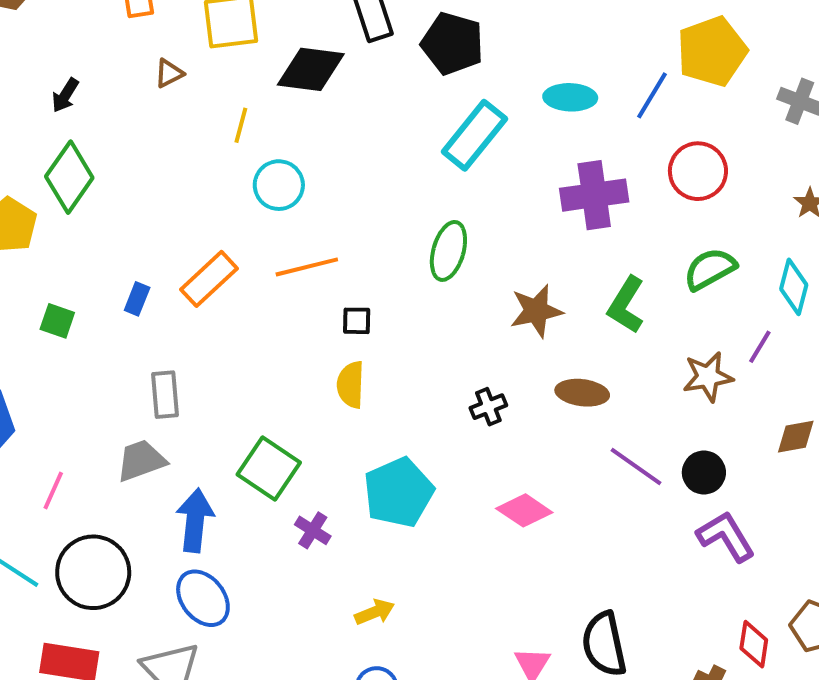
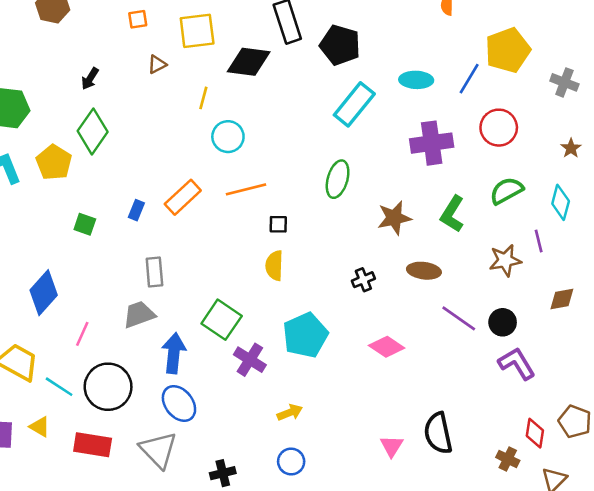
purple line: (760, 347) -> (539, 241), turned -45
purple cross: (313, 530) -> (250, 360), size x1.4

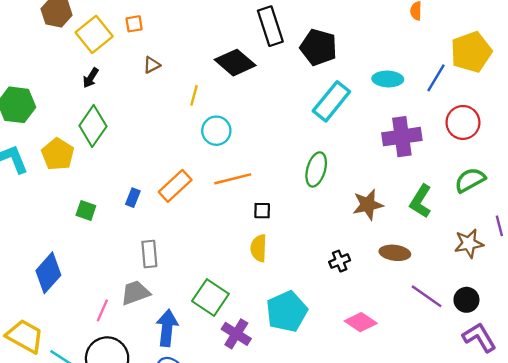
yellow square: (197, 31) -> (94, 34), moved, turned -32
black diamond: (249, 62) -> (235, 63), turned 33
pink line: (82, 334) -> (102, 310), moved

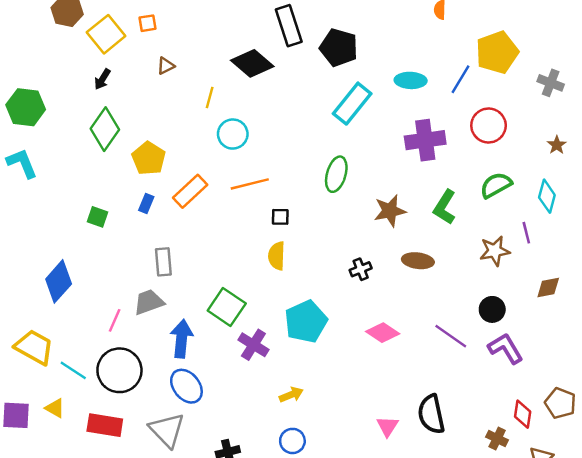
yellow pentagon: (58, 154) -> (149, 158), moved
purple line: (427, 296) -> (451, 336), moved

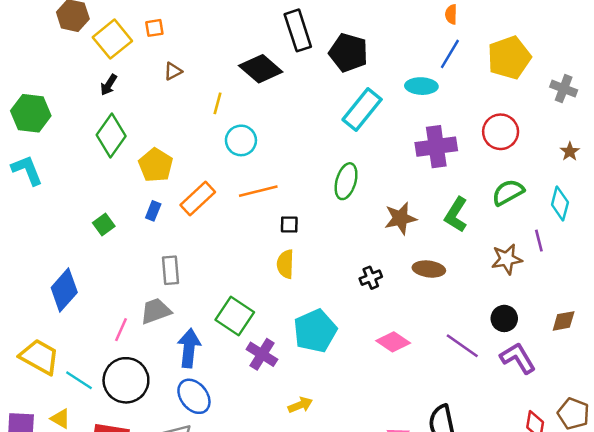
blue line: (461, 79) -> (450, 54), moved
green square: (98, 217) -> (104, 225), turned 35
brown diamond: (548, 287) -> (564, 321), moved

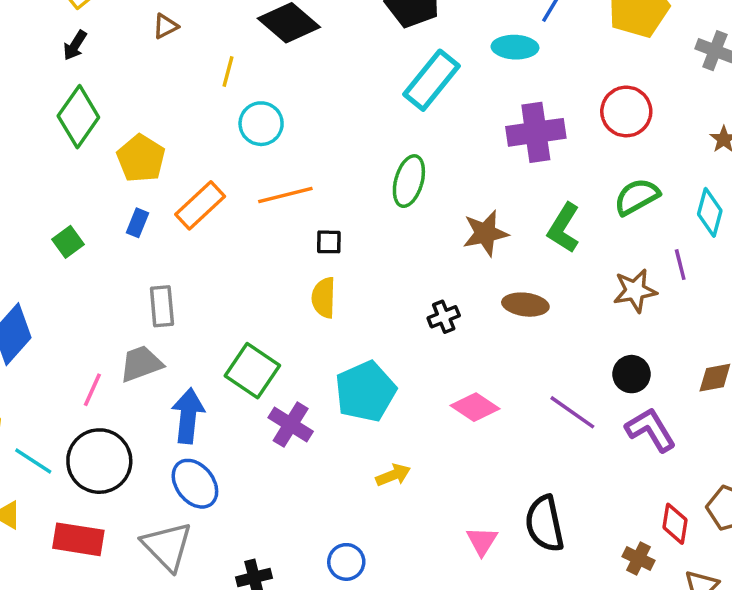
yellow arrow: (300, 405) -> (393, 475), moved

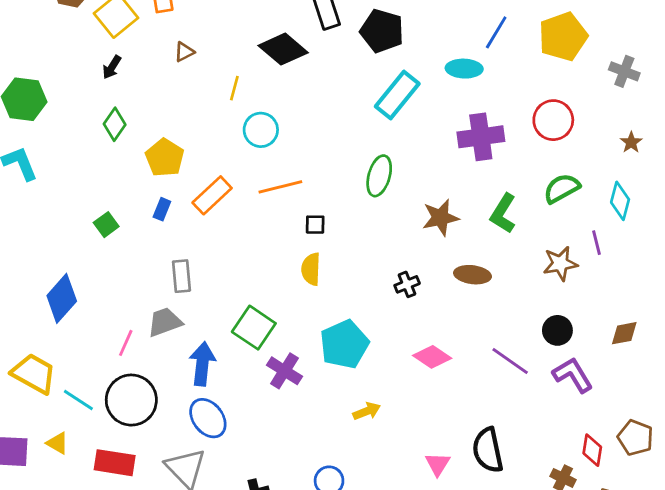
green diamond: (78, 117) -> (115, 124), size x0.7

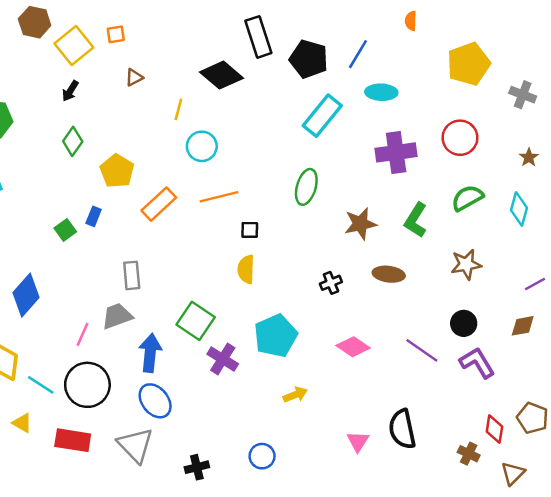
blue line: (496, 32) -> (358, 54), moved
blue rectangle: (162, 209) -> (94, 216), moved
purple line: (596, 243) -> (535, 284), moved, turned 75

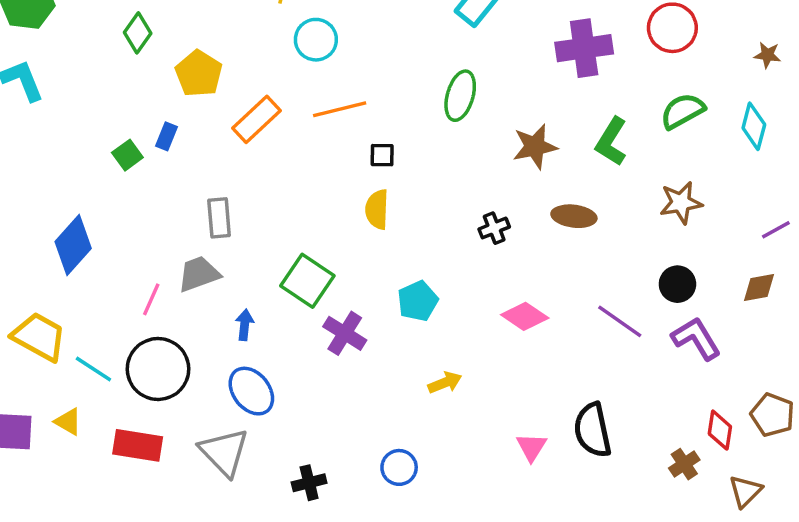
brown star: (529, 157) -> (767, 55), turned -30
cyan pentagon: (276, 336) -> (418, 301), size x0.7
blue arrow: (150, 353) -> (245, 325), size x0.6
brown cross: (469, 454) -> (684, 464), turned 30

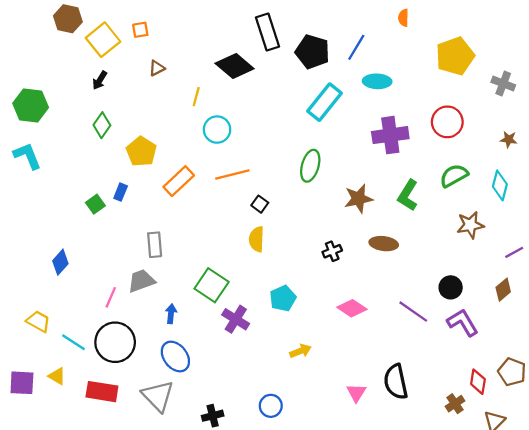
black square: (382, 155) -> (260, 204), turned 35
brown star: (681, 203) -> (470, 225), moved
blue diamond: (73, 245) -> (60, 262), size x0.7
brown diamond: (759, 287) -> (503, 290), turned -30
yellow trapezoid: (39, 337) -> (38, 321), size x0.7

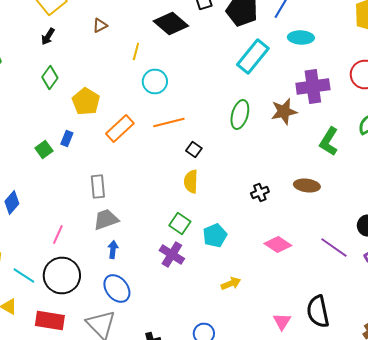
brown star: (358, 199) -> (284, 112), moved
gray trapezoid: (141, 281) -> (106, 220), moved
green square: (212, 285) -> (180, 224), moved, size x0.7

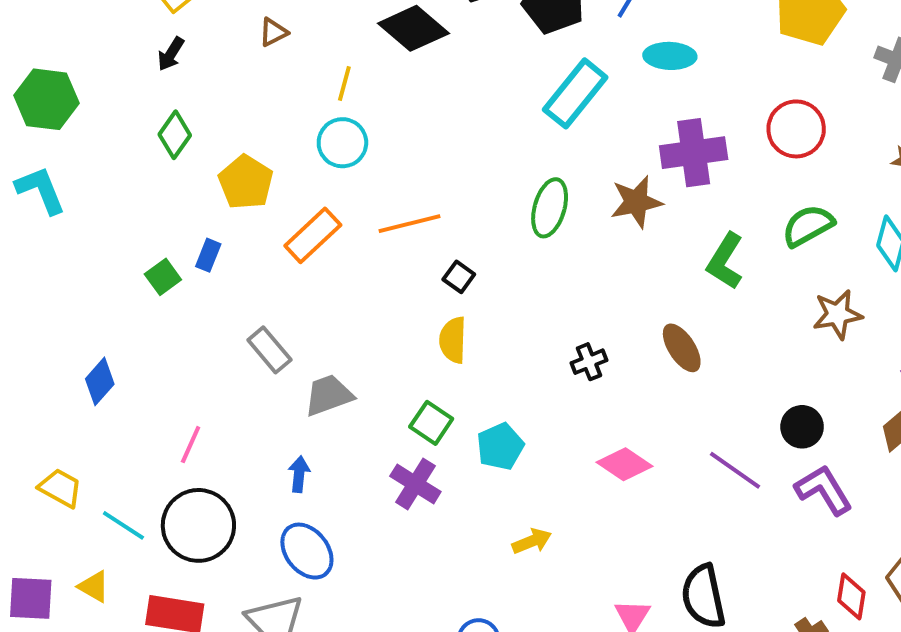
cyan circle: (155, 82) -> (342, 143), moved
gray rectangle: (98, 186) -> (269, 350), turned -35
brown ellipse: (307, 186) -> (682, 348), turned 50
gray trapezoid: (106, 220) -> (329, 395), moved

